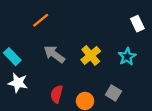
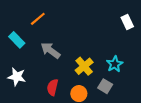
yellow cross: (91, 55) -> (84, 66), moved
cyan rectangle: (12, 57) -> (17, 40), moved
cyan star: (127, 57) -> (115, 64), moved

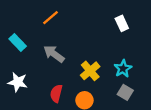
orange line: (38, 19) -> (51, 18), moved
white rectangle: (127, 22) -> (122, 23), moved
gray square: (105, 86) -> (125, 92), moved

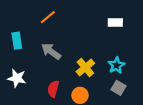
white rectangle: (122, 23) -> (115, 22), turned -64
cyan rectangle: (18, 43) -> (17, 41), turned 35

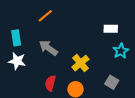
white rectangle: (115, 22) -> (111, 29), moved
cyan star: (116, 65) -> (121, 51), moved
white star: (17, 78) -> (17, 61), moved

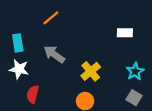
cyan star: (121, 51) -> (135, 71), moved
gray square: (112, 82) -> (134, 98), moved
red semicircle: (50, 83) -> (33, 94), moved

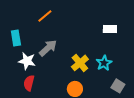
gray arrow: (54, 54) -> (48, 48), turned 102
white star: (19, 69) -> (27, 61), moved
cyan star: (135, 71) -> (104, 63), moved

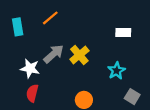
cyan rectangle: (16, 38) -> (18, 27), moved
yellow cross: (80, 63) -> (79, 55), moved

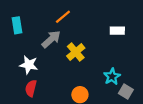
orange line: (50, 18) -> (63, 17), moved
gray arrow: (54, 54) -> (51, 39), moved
cyan star: (116, 71) -> (112, 77), moved

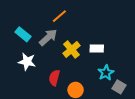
cyan rectangle: (17, 25) -> (23, 34), moved, turned -42
white rectangle: (117, 31) -> (97, 48), moved
red semicircle: (31, 88) -> (54, 78), moved

